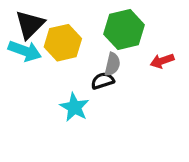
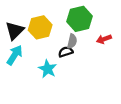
black triangle: (30, 25) -> (15, 31), moved
cyan arrow: (25, 51) -> (15, 55), moved, turned -78

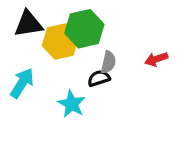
green hexagon: (79, 19) -> (84, 29), moved
black triangle: (15, 31) -> (28, 24), moved, turned 36

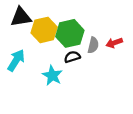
green hexagon: (84, 29) -> (70, 33), moved
gray semicircle: (108, 62) -> (93, 45), moved

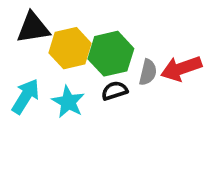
red arrow: (114, 43) -> (181, 69), size x1.5
cyan star: (52, 76) -> (68, 102), moved

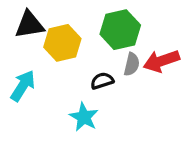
green hexagon: (111, 54) -> (120, 30), moved
cyan star: (68, 102) -> (84, 117), moved

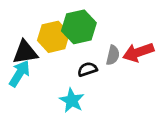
black triangle: (29, 25) -> (25, 52), moved
green hexagon: (120, 30) -> (79, 27), moved

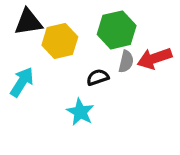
green hexagon: (79, 27) -> (117, 30), moved
black triangle: (25, 52) -> (28, 22), moved

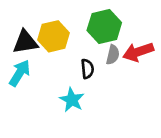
black triangle: (28, 22) -> (25, 42), moved
black semicircle: (98, 77) -> (87, 69), turned 102

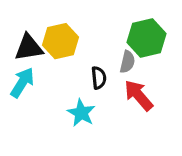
green hexagon: (104, 26) -> (147, 38), moved
red arrow: (138, 52) -> (139, 95), moved, turned 68

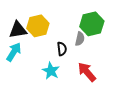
red arrow: (139, 95) -> (87, 72), moved

